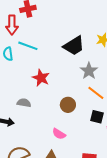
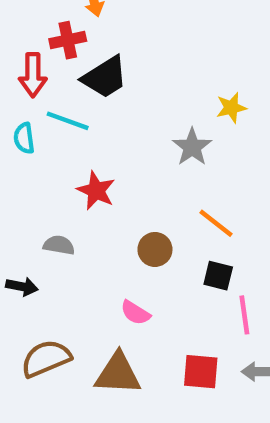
black trapezoid: (74, 46) -> (105, 77), moved
gray star: (89, 71) -> (192, 147), moved

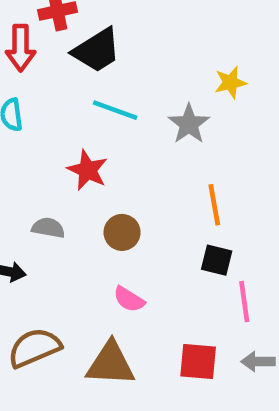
cyan line: (68, 121) -> (115, 110), moved
orange line: (216, 223) -> (214, 205), turned 42
brown circle: (155, 249) -> (122, 232), moved

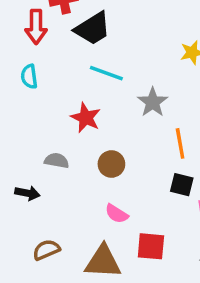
gray star: (189, 124) -> (153, 102), moved
brown semicircle: (34, 348) -> (46, 250), size x0.7
red square: (198, 362) -> (151, 246), moved

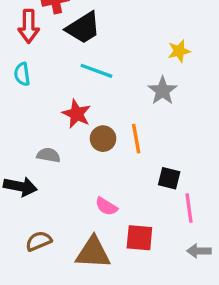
gray star: (153, 102) -> (163, 91), moved
orange line: (180, 143) -> (136, 139), moved
brown circle: (111, 164) -> (103, 139), moved
black arrow: (27, 193) -> (20, 187), size x1.4

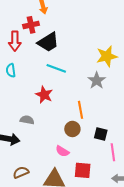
yellow star: (179, 51) -> (107, 56), size x1.5
brown circle: (103, 139) -> (72, 129), moved

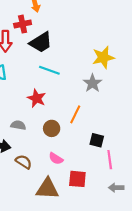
orange line: (81, 110) -> (75, 114), turned 36
brown circle: (72, 129) -> (52, 128), moved
brown semicircle: (21, 172) -> (24, 162), moved, turned 56

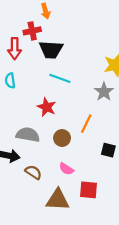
black trapezoid: (41, 42) -> (51, 50), turned 35
gray semicircle: (18, 125) -> (28, 135), size x1.5

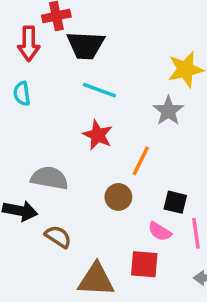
red star: (47, 107) -> (98, 135), moved
brown circle: (62, 138) -> (118, 197), moved
pink semicircle: (66, 169) -> (160, 231), moved

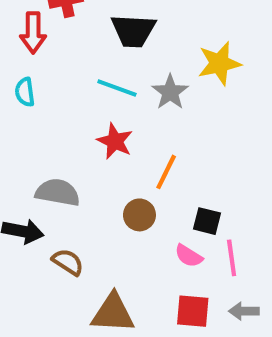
black trapezoid: (86, 45) -> (133, 31), moved
gray star: (168, 111) -> (170, 92), moved
red square: (144, 264) -> (193, 311), moved

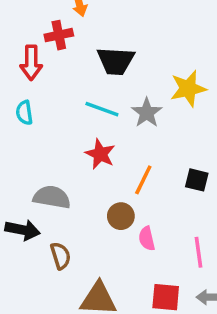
black square: (207, 221) -> (197, 180), moved
pink semicircle: (189, 256) -> (147, 239), moved, turned 45
brown semicircle: (68, 262) -> (61, 256), turned 40

